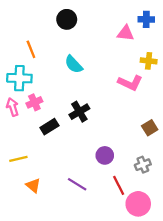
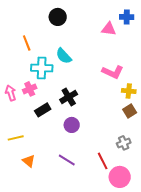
yellow cross: (149, 61) -> (129, 91), moved
cyan cross: (19, 78) -> (42, 68), moved
purple circle: (105, 155) -> (72, 125), moved

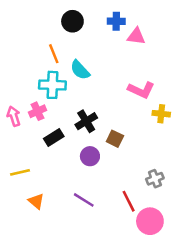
blue cross: (127, 17) -> (116, 21), moved
orange line: (27, 43) -> (54, 54), moved
brown square: (130, 111) -> (115, 139), moved, turned -32

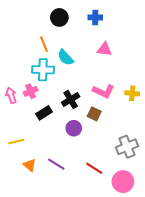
pink triangle: (136, 36) -> (104, 49), moved
pink L-shape: (141, 90) -> (103, 91), moved
gray cross: (155, 179) -> (127, 147), size x1.5
purple line: (84, 200) -> (56, 164), moved
red line: (129, 201) -> (94, 168), moved, turned -30

